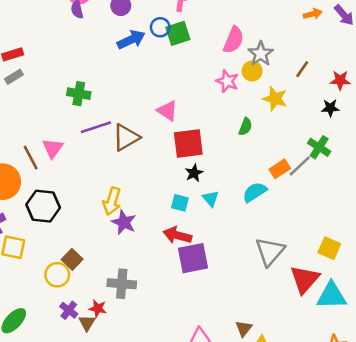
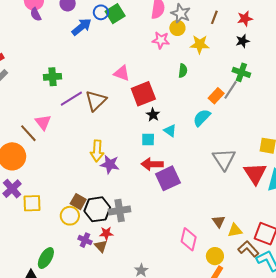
black hexagon: (43, 206) -> (97, 209), moved

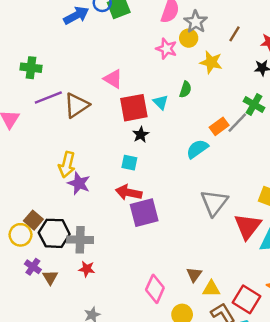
cyan triangle: (170, 131) -> (161, 102), moved
red star: (106, 233) -> (87, 269), moved

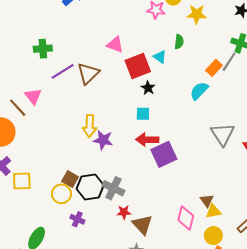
gray cross: (80, 240) -> (113, 188), turned 35
brown triangle: (194, 275) -> (207, 201), moved
brown triangle: (50, 277) -> (142, 225), moved, size x1.5
yellow triangle: (211, 289) -> (213, 211), moved

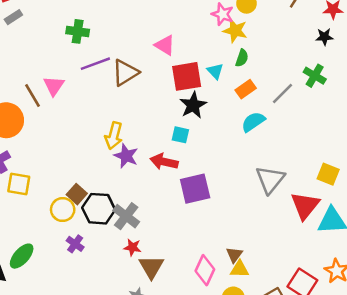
yellow star: (197, 14) -> (235, 31), moved
gray line: (229, 62) -> (282, 93), moved
orange rectangle: (214, 68) -> (246, 89), moved
black star: (148, 88) -> (193, 105), size x1.5
red arrow: (147, 140) -> (164, 162), moved

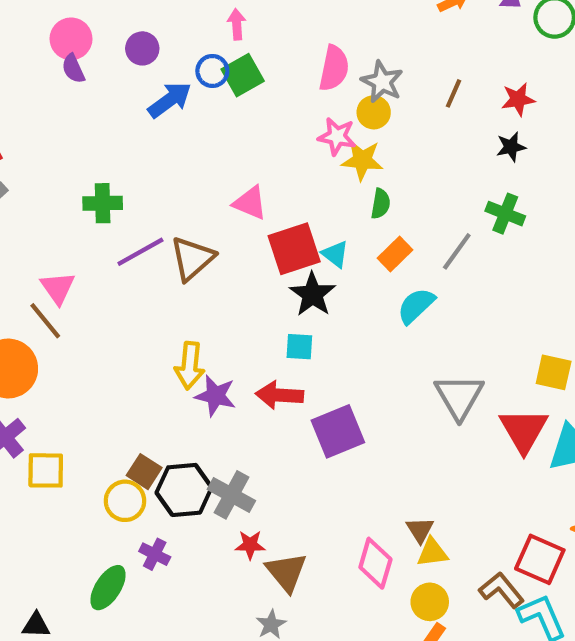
cyan triangle: (215, 71) -> (335, 254), moved
pink triangle: (54, 86) -> (58, 288), moved
green ellipse: (22, 256) -> (108, 588), moved

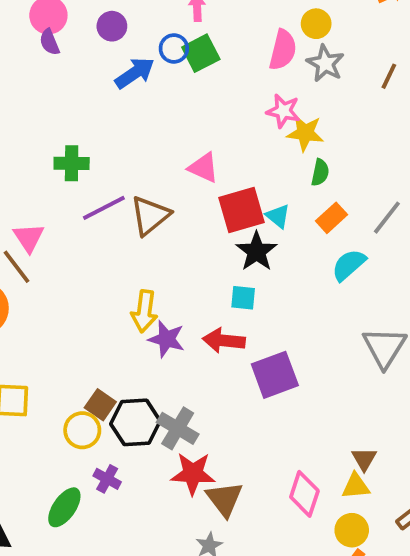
yellow circle: (374, 112) -> (316, 24), moved
brown triangle: (420, 530) -> (364, 459), moved
red star: (250, 545) -> (193, 474), size x1.6

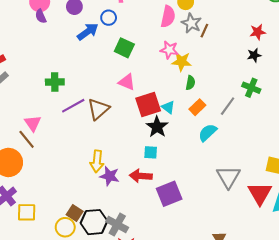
green square: (201, 53) -> (124, 48), moved, turned -36
brown line: (389, 76) -> (204, 31), moved

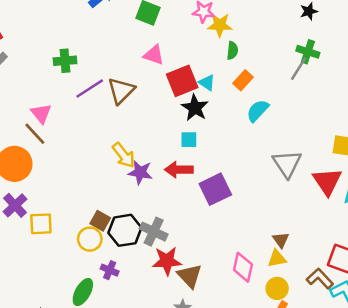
gray line: (228, 106) -> (299, 69), moved
yellow arrow: (97, 161) -> (124, 155), turned -40

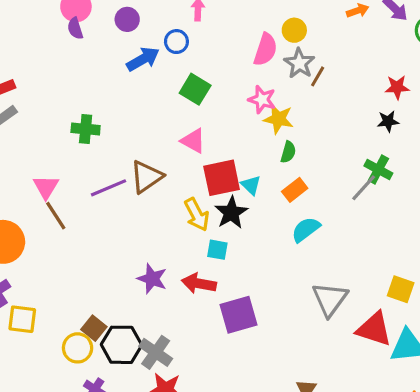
purple line: (90, 89) -> (108, 188), moved
brown line: (35, 134) -> (56, 216), moved
yellow arrow: (124, 155) -> (197, 215), moved
red triangle: (327, 181) -> (374, 329), turned -48

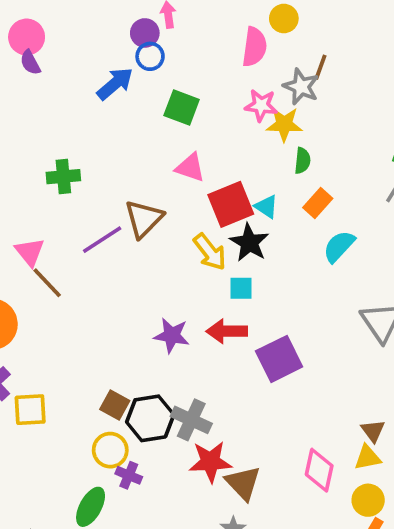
purple circle: (127, 19) -> (145, 33), moved
gray star: (299, 63) -> (301, 87), moved
yellow circle: (78, 348) -> (110, 450), moved

